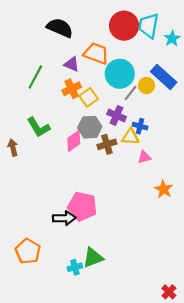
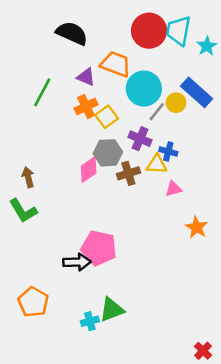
green L-shape: (38, 127) -> (23, 211), moved
brown arrow: (13, 148) -> (28, 177), moved

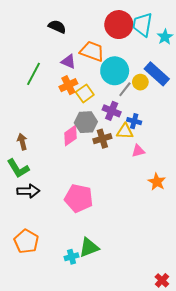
black semicircle: (72, 33) -> (57, 27), size x0.7
black arrow: (77, 262) -> (28, 191), moved

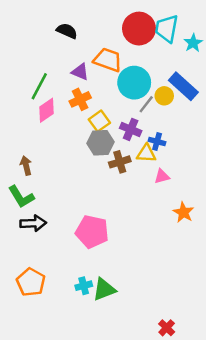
yellow square: (85, 93) -> (99, 121), moved
pink diamond: (70, 136) -> (46, 110), moved
cyan cross: (72, 257) -> (84, 286), moved
red cross: (162, 280) -> (167, 328), moved

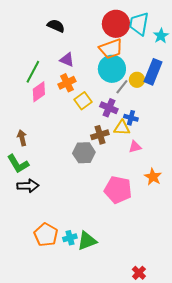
orange trapezoid: (108, 60) -> (111, 49), moved, turned 140
blue rectangle: (183, 86) -> (153, 72), turned 70
gray hexagon: (101, 143) -> (84, 153), moved
pink pentagon: (92, 232) -> (118, 190), moved
orange pentagon: (31, 282) -> (46, 235), moved

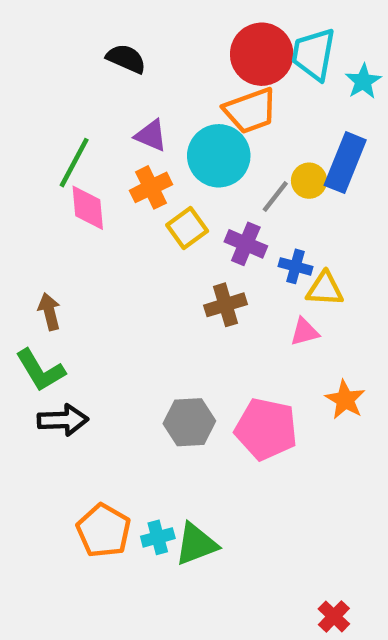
cyan circle: (112, 69) -> (219, 156), moved
pink diamond: (39, 92) -> (88, 208), turned -60
yellow triangle: (122, 128) -> (325, 289), moved
gray hexagon: (84, 153) -> (189, 422), moved
red cross: (139, 273) -> (334, 616), moved

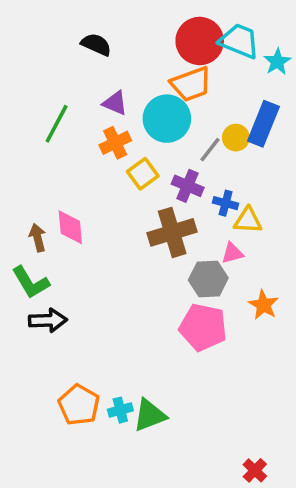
cyan trapezoid: (314, 54) -> (239, 41), turned 102
pink diamond: (88, 208) -> (70, 227), moved
brown cross: (225, 305) -> (172, 232), size x1.5
gray hexagon: (189, 422) -> (208, 279), moved

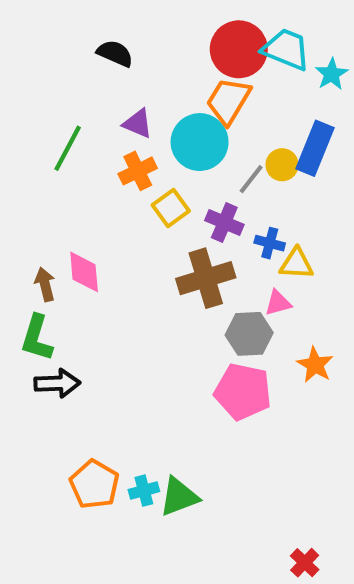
orange trapezoid: (191, 84) -> (228, 101), turned 141
green L-shape: (31, 282) -> (37, 338), turned 48

